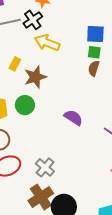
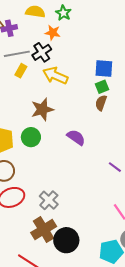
green square: (94, 52) -> (102, 87), turned -32
yellow rectangle: (15, 64) -> (21, 71), moved
purple semicircle: (73, 118) -> (76, 137), moved

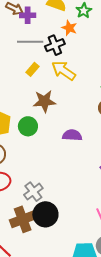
yellow rectangle: (21, 71) -> (33, 69), moved
purple semicircle: (76, 137) -> (72, 135), turned -42
black circle: (66, 240) -> (45, 214), moved

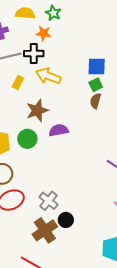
black cross: (55, 45) -> (34, 54), turned 36
purple semicircle: (72, 135) -> (59, 130), moved
black circle: (45, 214) -> (66, 220), size x0.6

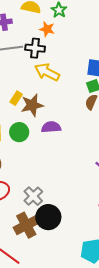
yellow rectangle: (18, 83) -> (16, 98), moved
black circle: (66, 220) -> (48, 217), size x1.6

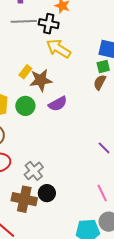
purple semicircle: (51, 127) -> (58, 104), turned 150
black circle: (48, 217) -> (47, 193), size x0.7
brown cross: (26, 225) -> (24, 199), turned 35

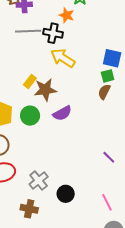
black circle: (47, 193) -> (66, 194), moved
brown cross: (24, 199) -> (29, 209), size x0.7

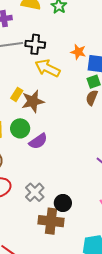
orange star: (67, 15) -> (78, 52), moved
purple semicircle: (62, 113) -> (38, 141), moved
brown cross: (29, 209) -> (51, 221), moved, size x1.4

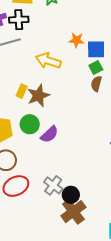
black cross: (35, 44) -> (19, 20), moved
black circle: (63, 203) -> (71, 195), moved
brown cross: (51, 221) -> (73, 212), turned -35

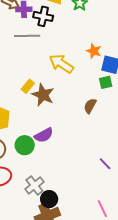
brown semicircle: (96, 84) -> (90, 106), moved
brown star: (38, 96) -> (43, 95), turned 30
green circle: (30, 124) -> (25, 145), moved

